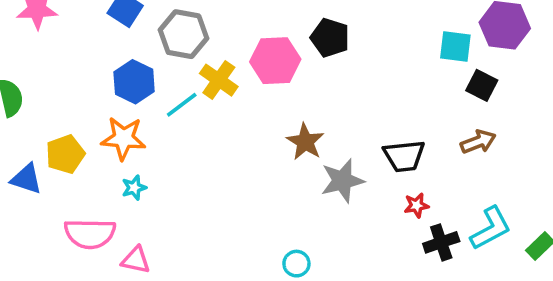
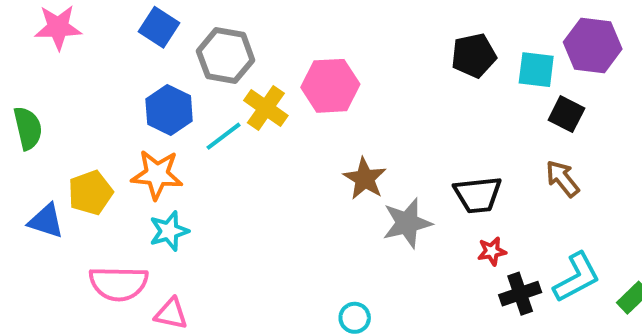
black pentagon: (330, 38) -> (474, 56), moved, turned -30
brown arrow: (478, 142) -> (562, 179), turned -108
cyan star: (134, 188) -> (169, 231), size x1.4

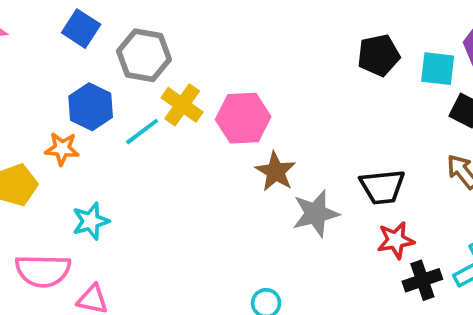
pink hexagon: (330, 86) -> (243, 118), moved
orange star: (157, 175) -> (62, 149), moved, size x0.7
red star: (492, 251) -> (396, 240), size x1.4

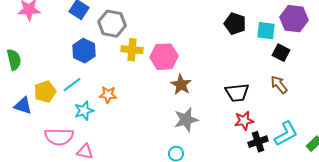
black pentagon: (379, 55) -> (235, 24), turned 30
yellow cross: (182, 105) -> (132, 50), turned -30
cyan line: (142, 132) -> (72, 85), moved
orange star: (62, 149) -> (108, 95), moved
gray star: (316, 214) -> (186, 120), moved

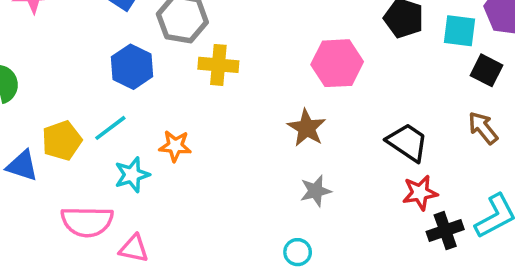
pink hexagon: (164, 57) -> (337, 63), moved
black trapezoid: (237, 93) -> (407, 142), turned -140
gray star: (186, 120) -> (316, 191), size x0.7

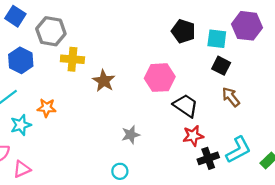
pink hexagon: (337, 63) -> (160, 78), moved
black square: (487, 70) -> (221, 66), moved
brown star: (307, 128) -> (104, 81), moved
pink triangle: (134, 249) -> (22, 169), turned -36

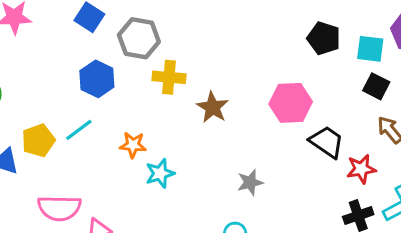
cyan star: (21, 125) -> (160, 173), moved
red star: (193, 136) -> (361, 169), moved

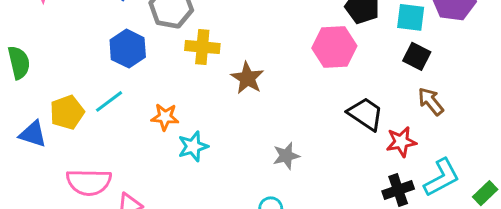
pink hexagon: (291, 103) -> (334, 47), moved

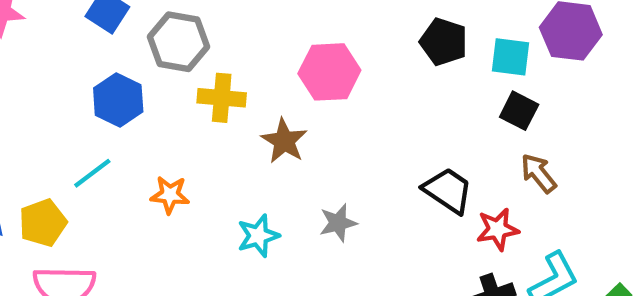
pink hexagon: (334, 47) -> (329, 72), moved
yellow pentagon: (67, 112) -> (43, 223), moved
cyan star: (193, 146) -> (258, 236), moved
gray star: (286, 156) -> (338, 223), moved

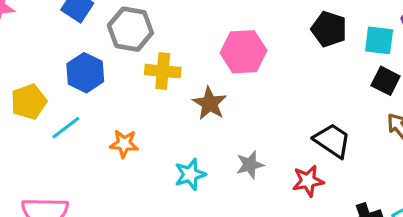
yellow pentagon: (43, 223) -> (29, 102), moved
red star: (498, 229) -> (308, 181), moved

